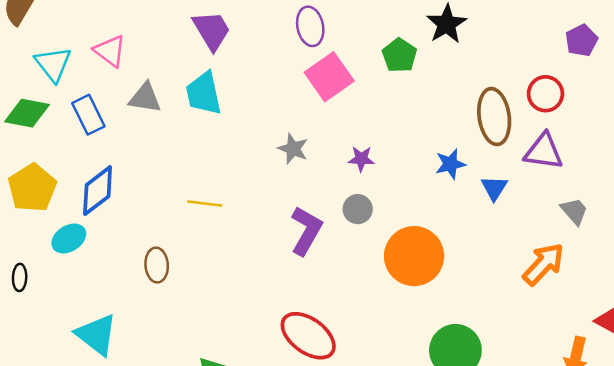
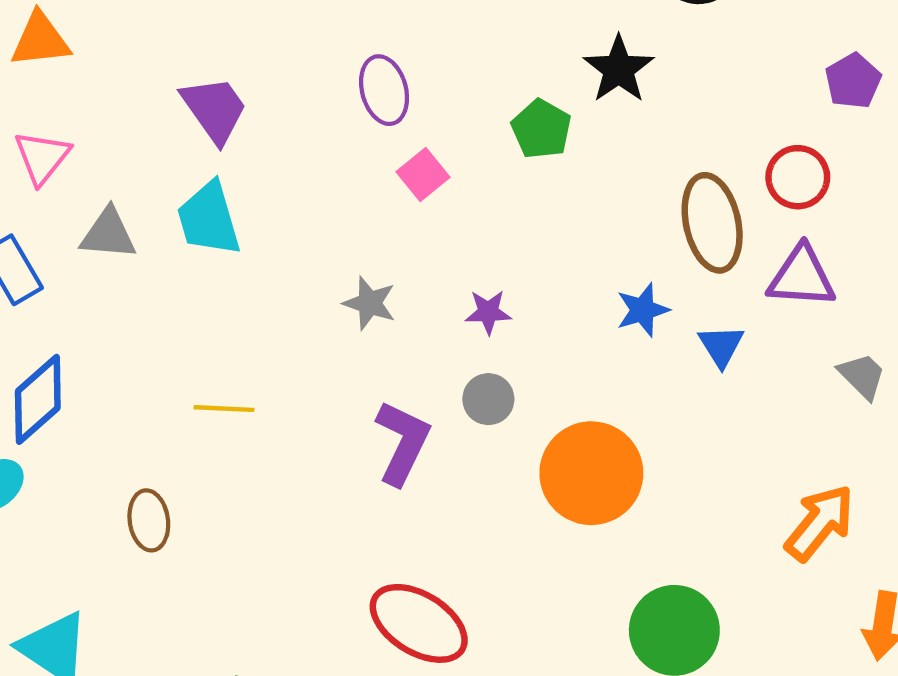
pink triangle: (110, 51) -> (42, 157), turned 36
pink square: (329, 77) -> (423, 174), size x0.6
orange arrow: (543, 264) -> (820, 523), moved

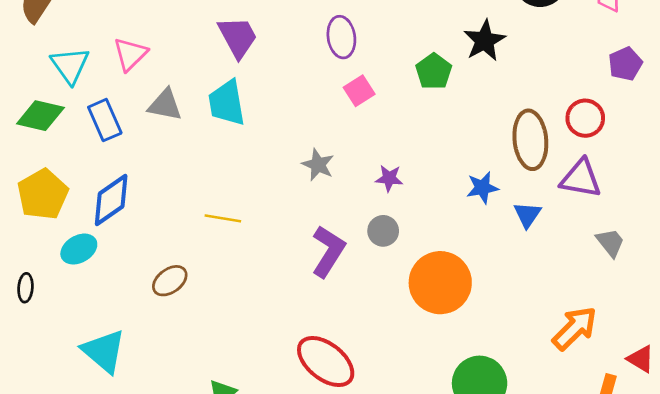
brown ellipse: (149, 520) -> (170, 281), turned 56

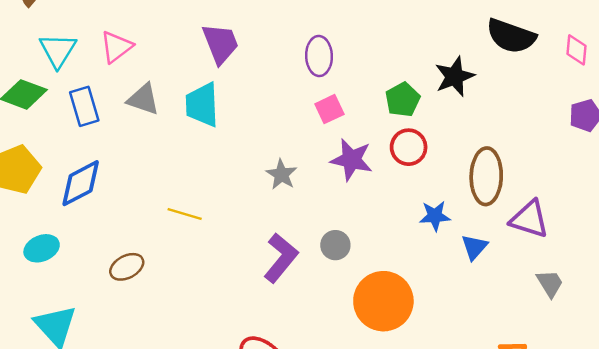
red circle: (585, 118) -> (409, 147), moved
purple star: (389, 178) -> (351, 160), moved, size x1.6
cyan ellipse: (79, 249) -> (42, 248), moved

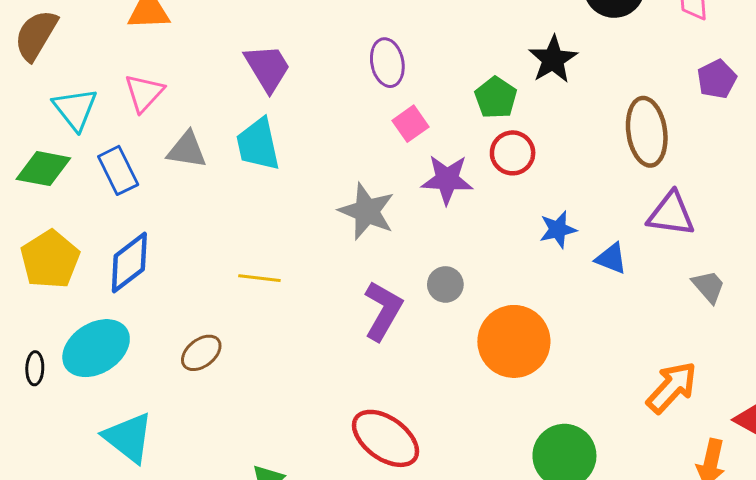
gray star: (281, 174) -> (367, 211), size x1.5
brown ellipse: (486, 176) -> (647, 132), moved
blue triangle: (474, 247) -> (611, 258), turned -40
cyan ellipse: (42, 248) -> (96, 348), size x1.6

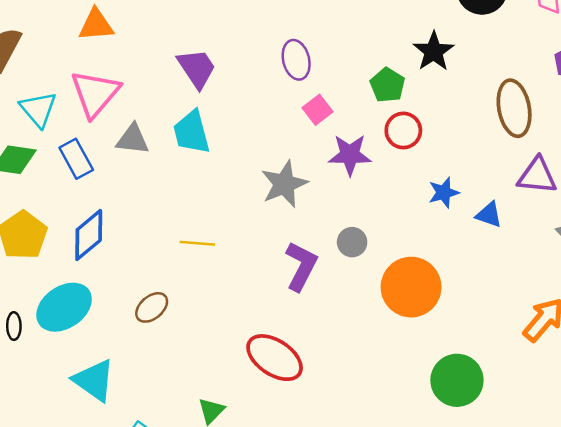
pink triangle: (144, 93) -> (95, 93), size x1.5
gray star: (367, 211) -> (284, 184), turned 30
red ellipse: (386, 438) -> (275, 358), moved

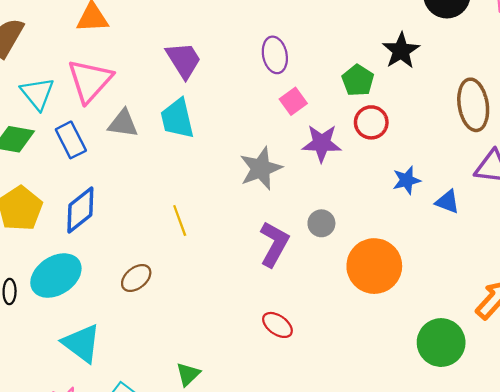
yellow line: (197, 243) -> (180, 220), turned 64
red ellipse: (275, 358) -> (277, 325), moved, size x0.6
green circle: (457, 380) -> (441, 343), moved

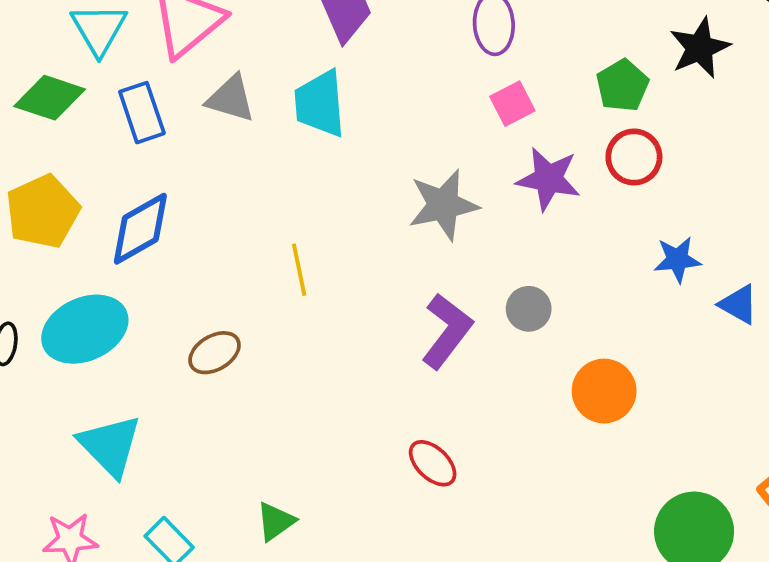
orange circle: (374, 266) -> (604, 391), size x0.7

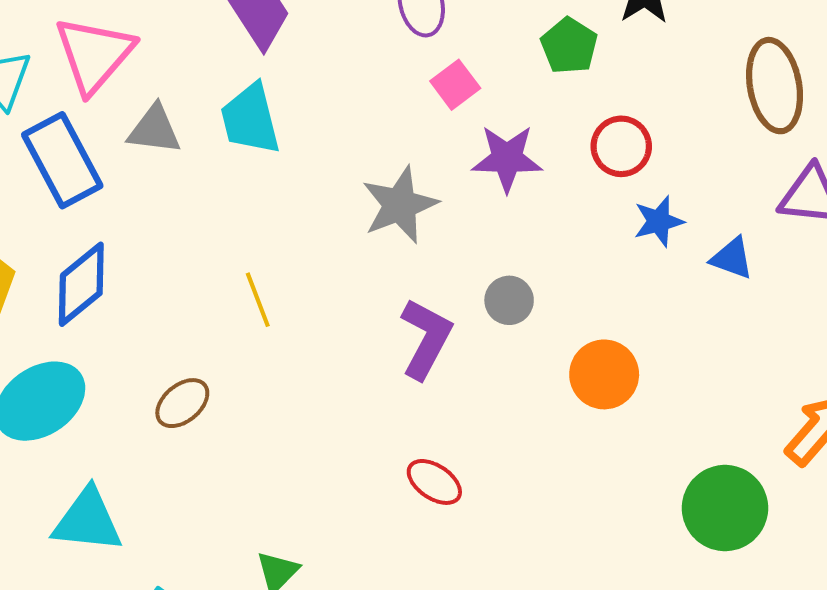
blue rectangle: (142, 113) -> (62, 160), size x1.4
red circle: (634, 157) -> (621, 146), moved
cyan triangle: (110, 445) -> (88, 521), turned -30

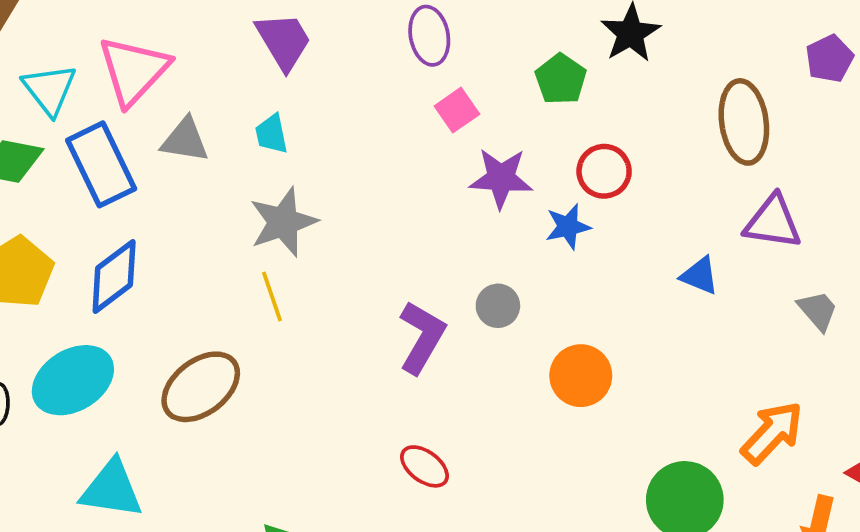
cyan trapezoid: (250, 119) -> (272, 134), size x0.6
gray star: (400, 205) -> (283, 222), moved
blue star: (659, 221) -> (568, 227), moved
brown ellipse: (182, 403) -> (201, 387), size x1.6

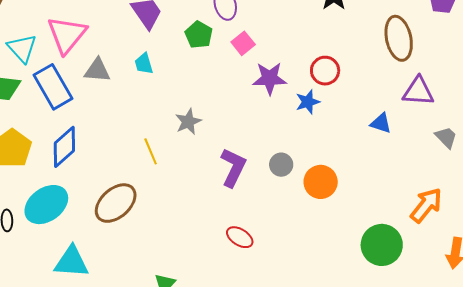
green pentagon: (561, 79) -> (199, 35), moved
gray star: (283, 222) -> (188, 122), moved, size x0.7
gray circle: (498, 306) -> (281, 165), moved

